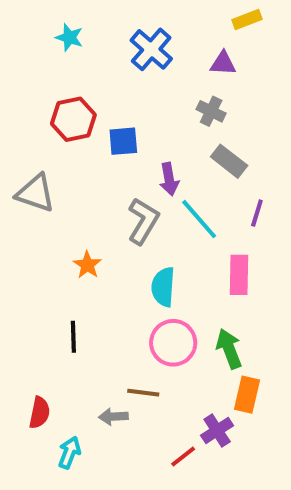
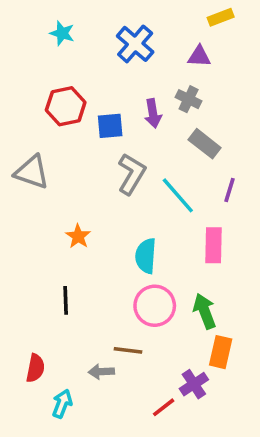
purple arrow: (169, 179) -> (153, 113), moved
gray L-shape: (143, 221) -> (132, 174), moved

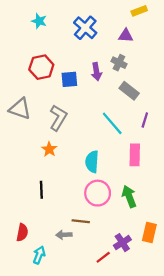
gray L-shape: (132, 174) -> (58, 118), moved
orange rectangle: (221, 352) -> (149, 232), moved

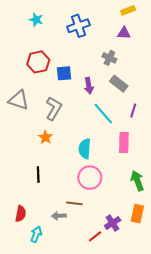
blue cross: (85, 28) -> (78, 26), turned 30
purple triangle: (126, 36) -> (124, 33), moved
purple arrow: (96, 72) -> (89, 86), moved
green arrow: (129, 196) -> (137, 181), moved

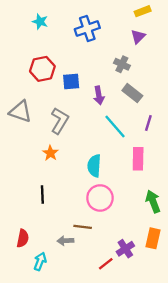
purple triangle: (124, 33) -> (138, 37), turned -48

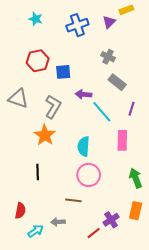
purple triangle: (138, 37) -> (109, 22), moved
purple arrow: (99, 95) -> (84, 94), moved, turned 105
orange star: (50, 153) -> (45, 135), size x1.5
gray arrow: (65, 241) -> (58, 222), moved
cyan arrow: (40, 261) -> (36, 231), turned 35

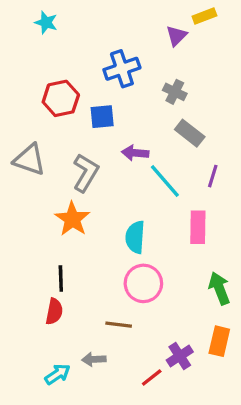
cyan star: (36, 19) -> (46, 23), moved
blue cross: (77, 25) -> (122, 69), moved
red semicircle: (20, 211) -> (54, 311), moved

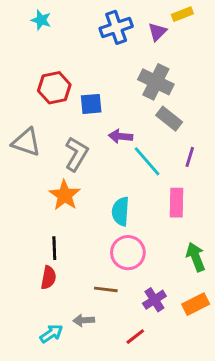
blue cross: (122, 69) -> (116, 27), moved
gray cross: (175, 92) -> (156, 82), size x1.6
orange rectangle: (219, 341) -> (196, 304), turned 50
purple cross: (180, 356) -> (154, 300), moved

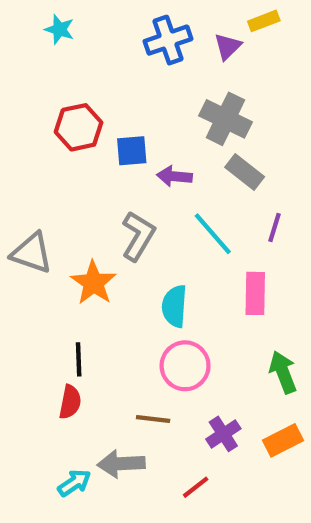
purple arrow: (121, 136) -> (174, 176), moved
gray triangle: (26, 142) -> (32, 253), moved
gray L-shape: (76, 154) -> (138, 236), moved
gray arrow: (84, 320) -> (121, 464), size x1.5

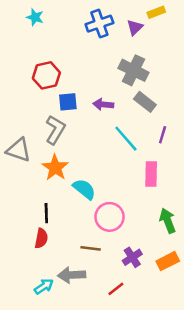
blue square: (132, 151) -> (68, 102), moved
gray L-shape: (138, 236) -> (55, 130), moved
cyan semicircle: (174, 306) -> (84, 189), moved, turned 125

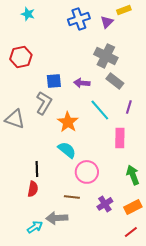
red hexagon: (46, 75) -> (21, 57), moved
orange star: (55, 168) -> (68, 122), moved
red line: (116, 289) -> (131, 232), moved

